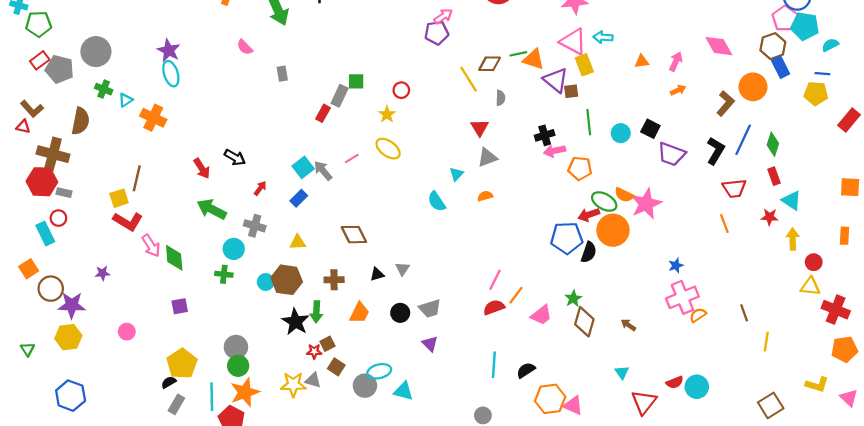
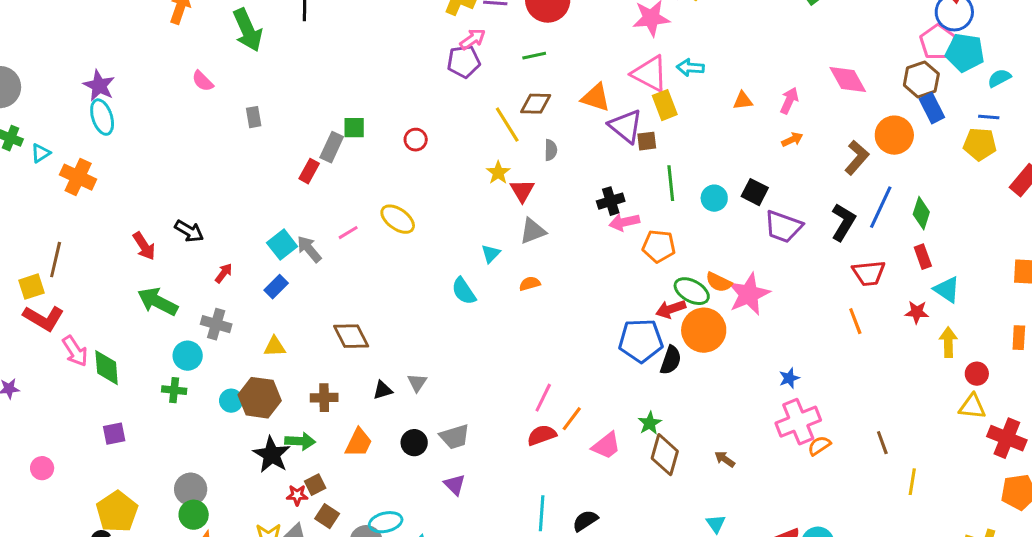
green line: (518, 54) -> (534, 56), moved
yellow star: (387, 114) -> (498, 173), moved
green arrow: (316, 312) -> (300, 441), turned -90

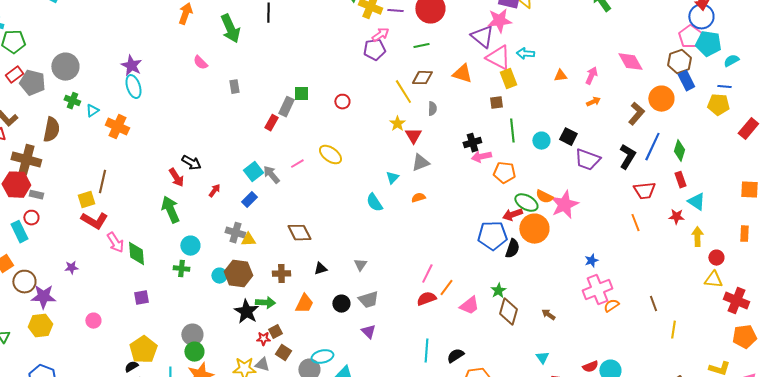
purple triangle: (626, 126) -> (482, 37), moved
red arrow: (144, 246) -> (176, 178), moved
green arrow: (158, 302) -> (170, 210), turned 40
gray cross: (216, 324) -> (235, 233), moved
gray triangle: (417, 383) -> (360, 265), moved

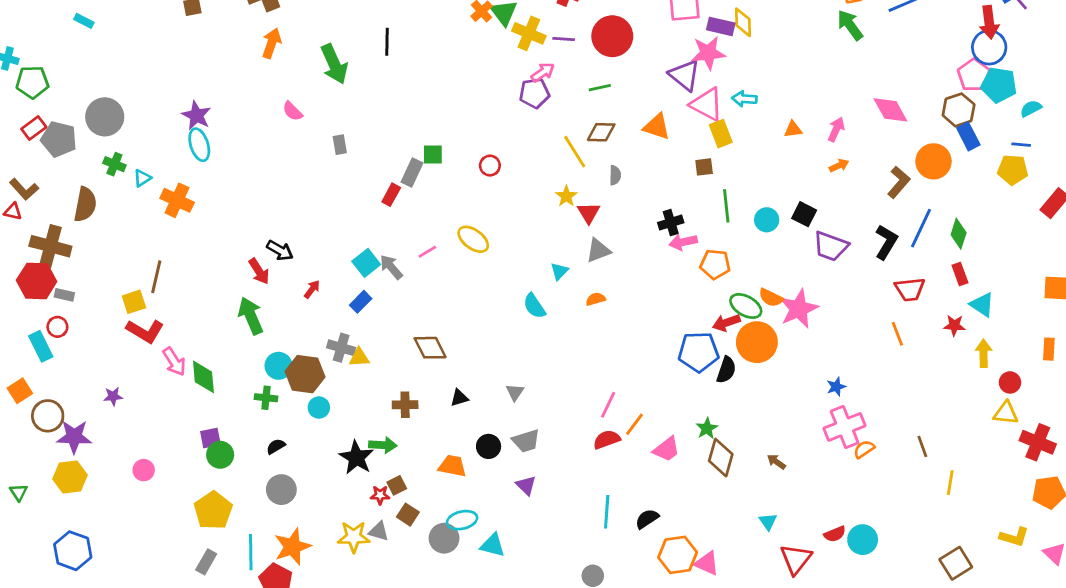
brown hexagon: (238, 274) -> (305, 374), moved
orange trapezoid: (304, 304) -> (452, 466), moved, turned -105
green circle: (194, 352) -> (220, 455), moved
black semicircle: (131, 367) -> (276, 446), moved

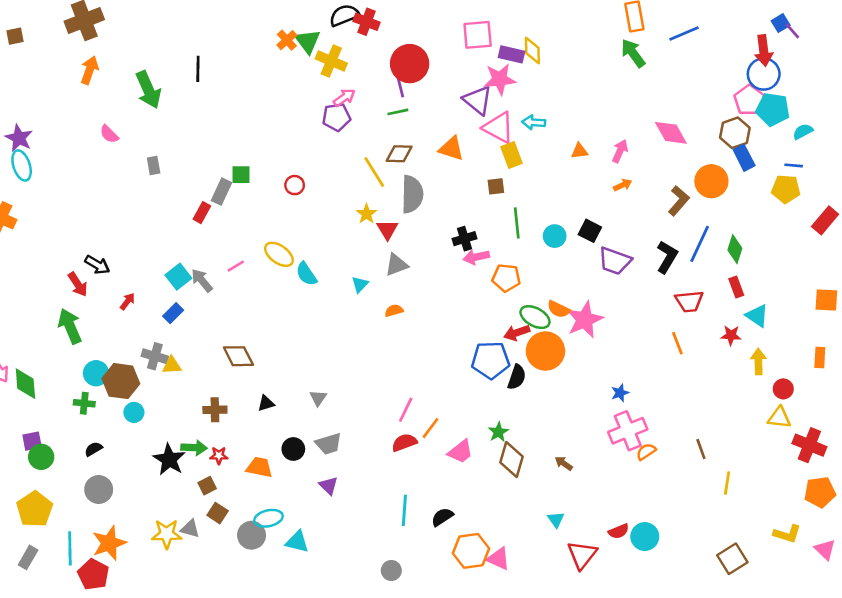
purple line: (564, 39) -> (400, 87), moved, turned 72
gray semicircle: (615, 175) -> (412, 194), size x2.0
cyan semicircle: (534, 306) -> (306, 274), moved
red star: (380, 495) -> (219, 456), moved

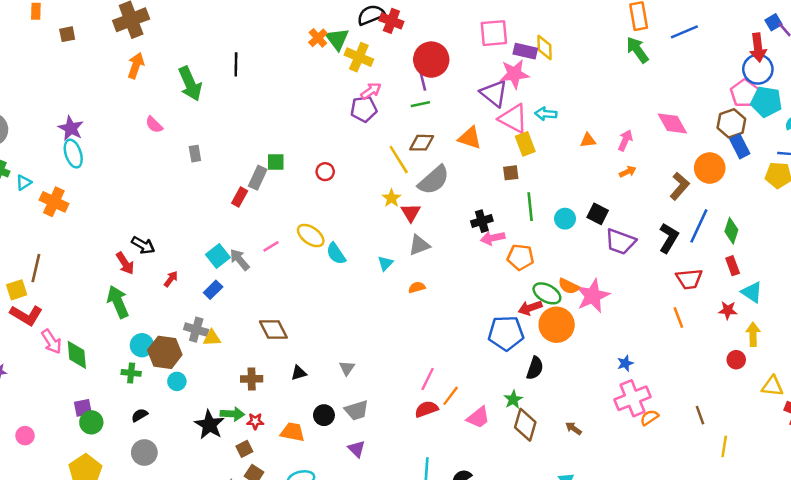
gray semicircle: (412, 194) -> (434, 180), turned 48
black semicircle: (517, 377) -> (535, 368), moved
red circle: (783, 389) -> (736, 360), moved

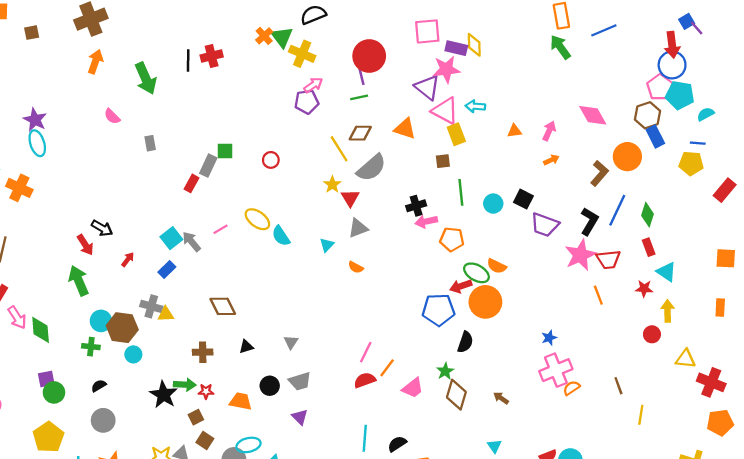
red cross: (391, 21) -> (212, 56), moved, turned -35
orange semicircle: (417, 287) -> (356, 267), turned -136
pink star: (593, 296) -> (580, 255), moved

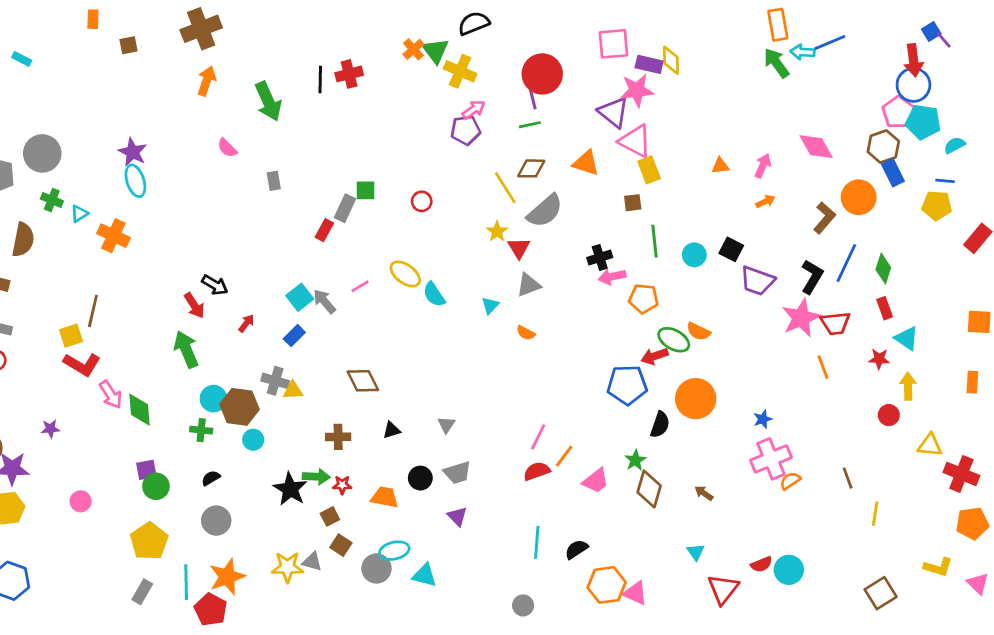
cyan arrow: (475, 106) -> (802, 52), moved
orange circle: (485, 302) -> (696, 399), moved

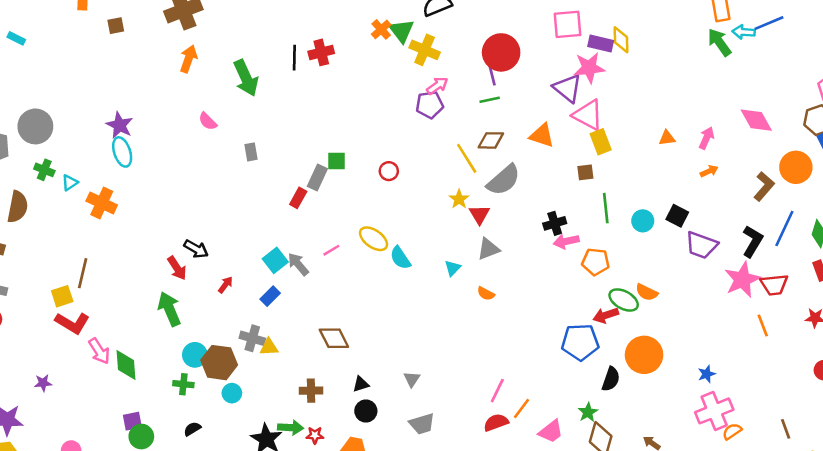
black circle: (420, 478) -> (366, 411), moved

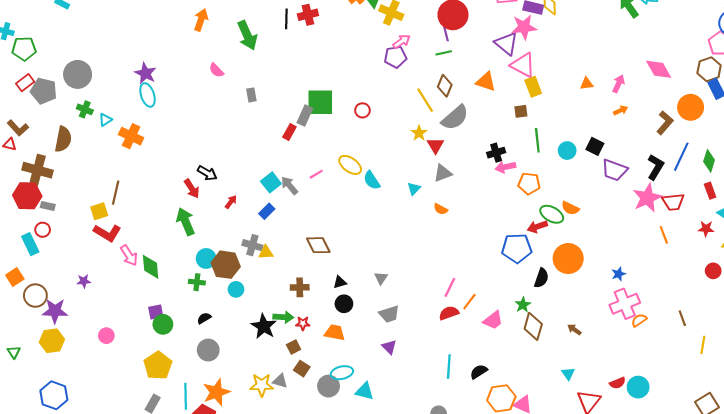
brown diamond: (491, 140) -> (445, 86), turned -70
green square: (337, 161) -> (320, 102), size x1.8

